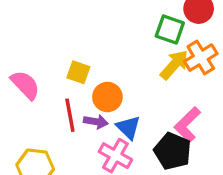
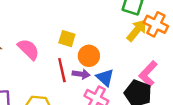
orange cross: (201, 58) -> (156, 24), turned -30

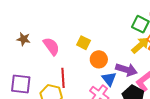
red line: (62, 70) -> (63, 78), moved
purple arrow: (81, 74) -> (126, 70), moved, size x1.5

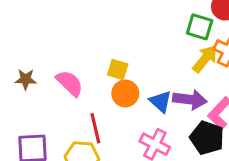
orange circle: (99, 59) -> (125, 93), moved
blue triangle: (109, 79) -> (160, 102), moved

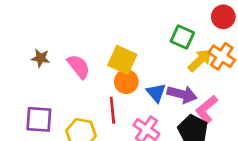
green square: (200, 27) -> (182, 37), moved
yellow square: (118, 70) -> (122, 60), size x1.5
red line: (95, 128) -> (112, 110), moved

